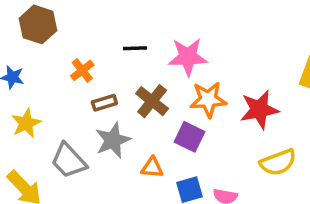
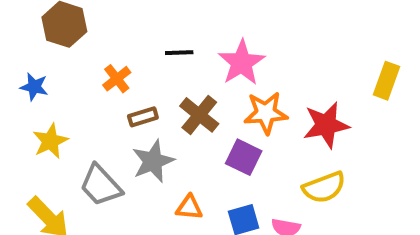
pink star: (188, 57) -> (242, 63), turned -30
yellow semicircle: (278, 162) -> (324, 187), moved
orange triangle: (152, 167) -> (189, 208), moved

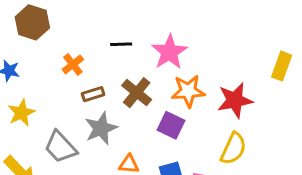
yellow semicircle: (324, 187) -> (233, 149), turned -44

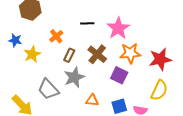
brown rectangle: (93, 94) -> (69, 55), turned -48
yellow star: (21, 113) -> (32, 54), moved

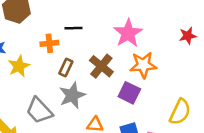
black line: (87, 23) -> (73, 28), moved
orange cross: (56, 36) -> (49, 43), turned 32
red star: (160, 59) -> (188, 36), moved, size x0.6

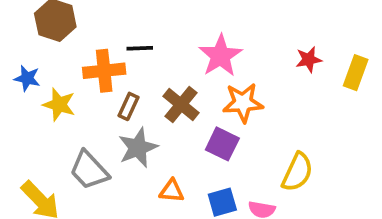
orange cross: (49, 43) -> (104, 71), size x1.5
yellow star: (19, 66) -> (59, 105), turned -30

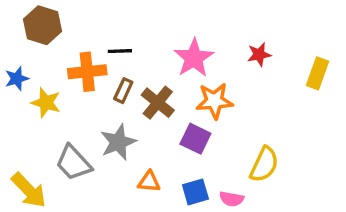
red star: (309, 59) -> (259, 54), moved
blue star: (27, 78) -> (17, 79), turned -30
brown rectangle: (128, 106) -> (123, 91), moved

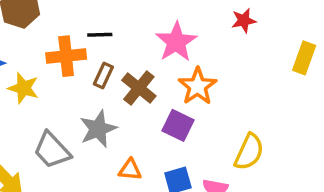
red star: (259, 54) -> (244, 21), moved
orange star: (214, 101) -> (198, 86), turned -30

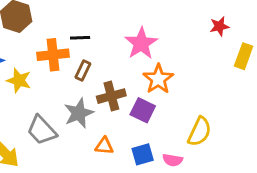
red star: (244, 21) -> (219, 26), moved
brown cross: (139, 88) -> (111, 96), moved, turned 36

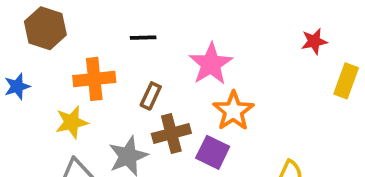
black line: (80, 38) -> (143, 38), moved
brown rectangle: (83, 70) -> (151, 96), moved
yellow star: (19, 80) -> (72, 122), moved, turned -30

